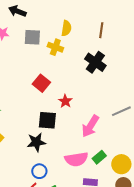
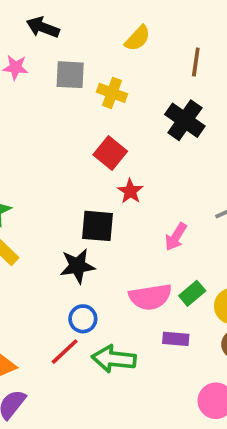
yellow semicircle: (66, 28) -> (138, 38), moved, turned 35
red square: (41, 83) -> (110, 153), moved
pink arrow: (90, 126) -> (176, 237), size x0.7

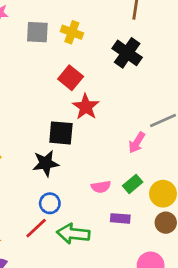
gray square: (70, 75) -> (37, 32), moved
red star: (130, 191) -> (86, 107), size x1.4
pink arrow: (176, 237) -> (137, 143), moved
pink semicircle: (150, 297) -> (101, 187), size x0.6

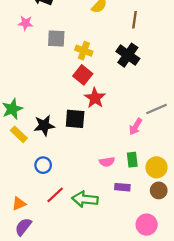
yellow cross: (72, 32) -> (84, 51), moved
black star: (46, 163) -> (44, 125), moved
green rectangle: (133, 184) -> (132, 160), turned -56
blue circle: (50, 203) -> (43, 165), moved

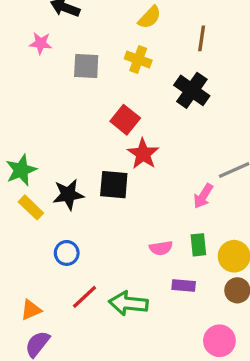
yellow cross: (84, 51) -> (138, 60), moved

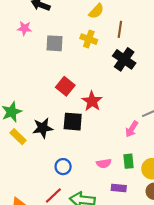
brown line: (202, 38) -> (120, 29), moved
red square: (125, 120) -> (65, 86), moved
blue circle: (67, 253) -> (63, 167), moved

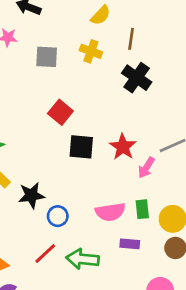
red star: (92, 101) -> (123, 147), moved
black square: (73, 122) -> (81, 147), moved
black star: (43, 128) -> (31, 195), moved
pink semicircle: (104, 163) -> (110, 212), size x1.5

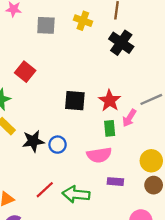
red square: (60, 112) -> (25, 72), moved
green rectangle: (142, 209) -> (110, 128), moved
blue circle: (58, 216) -> (58, 145), moved

